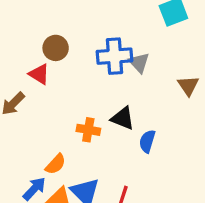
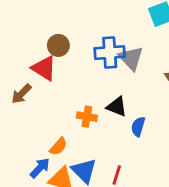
gray triangle: (139, 63) -> (131, 58), size x1.4
red triangle: (39, 74) -> (44, 68), size x1.4

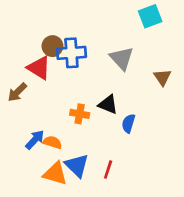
blue cross: (110, 53) -> (71, 53), moved
orange semicircle: (58, 147) -> (52, 142), turned -114
blue arrow: (40, 168) -> (35, 140), moved

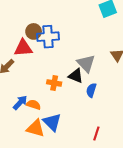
gray triangle: (122, 58) -> (86, 63), moved
red triangle: (39, 68) -> (23, 48), turned -36
red line: (108, 169) -> (96, 133), moved

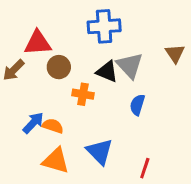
brown circle: (34, 31) -> (59, 67), moved
blue cross: (48, 37) -> (104, 26), moved
black triangle: (76, 76) -> (107, 72), moved
blue triangle: (52, 122) -> (100, 152), moved

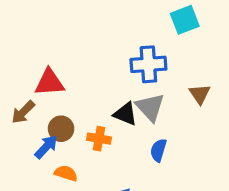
blue cross: (104, 26) -> (148, 64), moved
brown circle: (59, 67) -> (61, 129), moved
blue arrow: (33, 123) -> (46, 147), moved

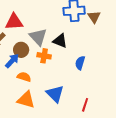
brown triangle: (200, 94) -> (94, 17), moved
gray triangle: (150, 107) -> (38, 37), moved

